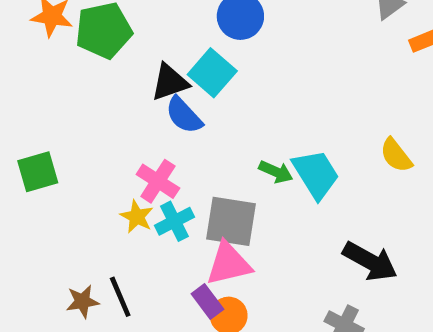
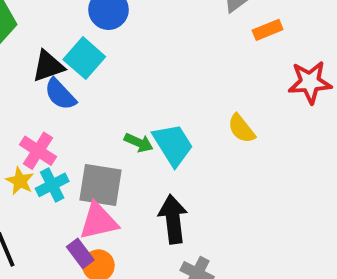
black arrow: (370, 261) -> (173, 219), moved, turned -126

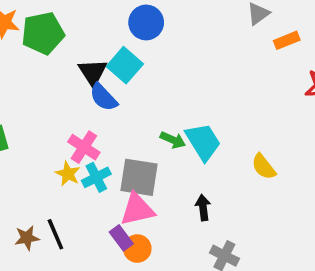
black triangle: (48, 66) -> (93, 72), turned -44
yellow semicircle: (241, 129) -> (264, 167), moved
black arrow: (173, 219) -> (203, 208), size x0.6

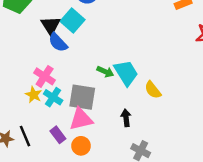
yellow semicircle: (264, 167) -> (153, 90), moved
cyan cross: (96, 177) -> (53, 97), turned -30
purple rectangle: (121, 238) -> (58, 135), moved

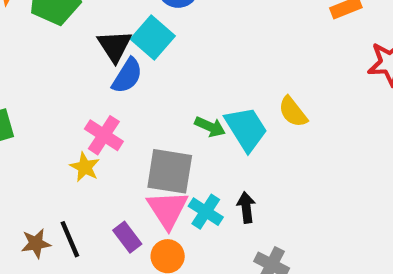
blue semicircle: (58, 42) -> (127, 76), turned -105
yellow semicircle: (153, 90) -> (293, 112), moved
cyan cross: (53, 97) -> (206, 212), moved
pink triangle: (81, 119) -> (168, 209), turned -50

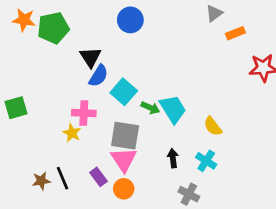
cyan square: (153, 37) -> (124, 92), moved
yellow semicircle: (293, 112) -> (213, 126), moved
pink cross: (104, 135) -> (84, 113), turned -30
cyan cross: (206, 212) -> (206, 161), moved

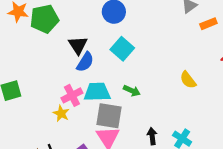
cyan square: (124, 92) -> (122, 49), moved
cyan trapezoid: (173, 109) -> (97, 92), moved, turned -60
pink cross: (84, 113) -> (72, 95), turned -30
yellow semicircle: (213, 126) -> (188, 80), moved

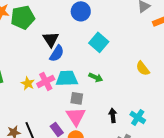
cyan square: (122, 49) -> (99, 42), moved
yellow star: (61, 113) -> (28, 83), moved
gray square: (109, 116) -> (77, 98), size x0.6

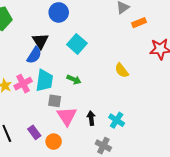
black triangle: (51, 39) -> (40, 41), moved
cyan trapezoid: (67, 78) -> (44, 81), turned 100
pink triangle: (76, 116) -> (67, 116), moved

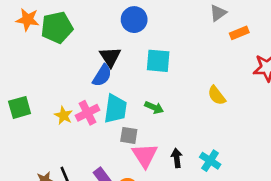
cyan square: (77, 44) -> (158, 61), turned -36

